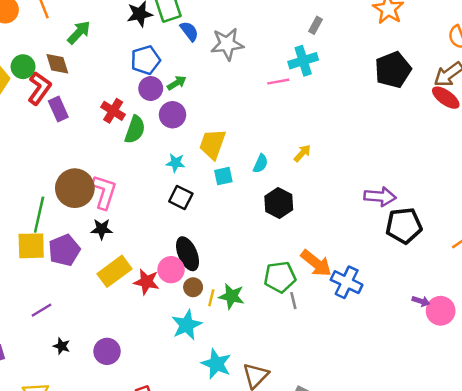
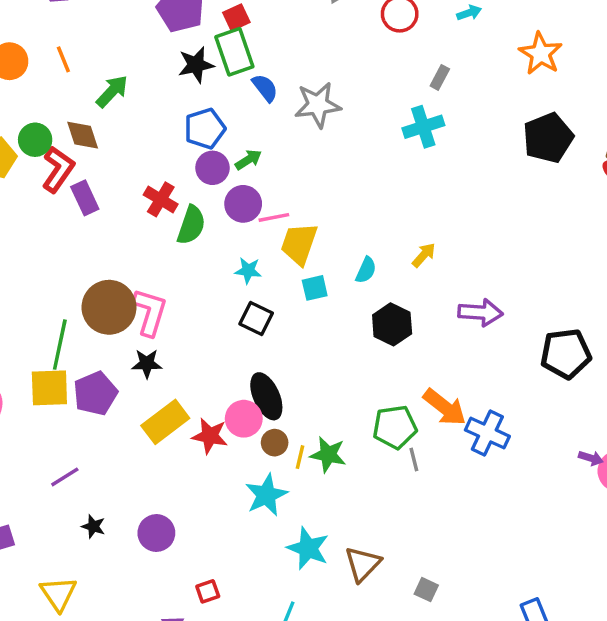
pink line: (278, 82) -> (274, 217), moved
purple arrow: (380, 197) -> (481, 312), moved

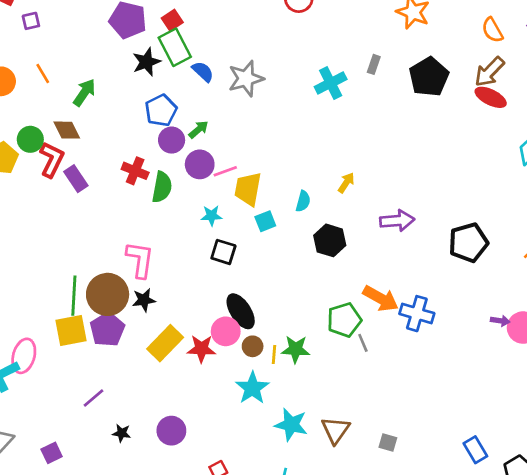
gray rectangle: (440, 77) -> (374, 64), moved
brown circle: (109, 307) -> (108, 294), moved

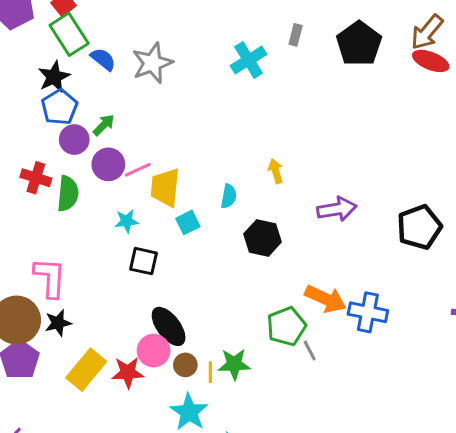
black star: (146, 62) -> (54, 77), moved
yellow arrow: (346, 183) -> (276, 171), turned -45

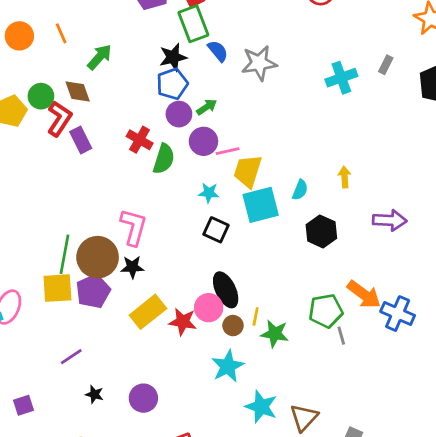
cyan square: (188, 222) -> (261, 205), size x1.8
yellow line: (210, 372) -> (256, 316), moved

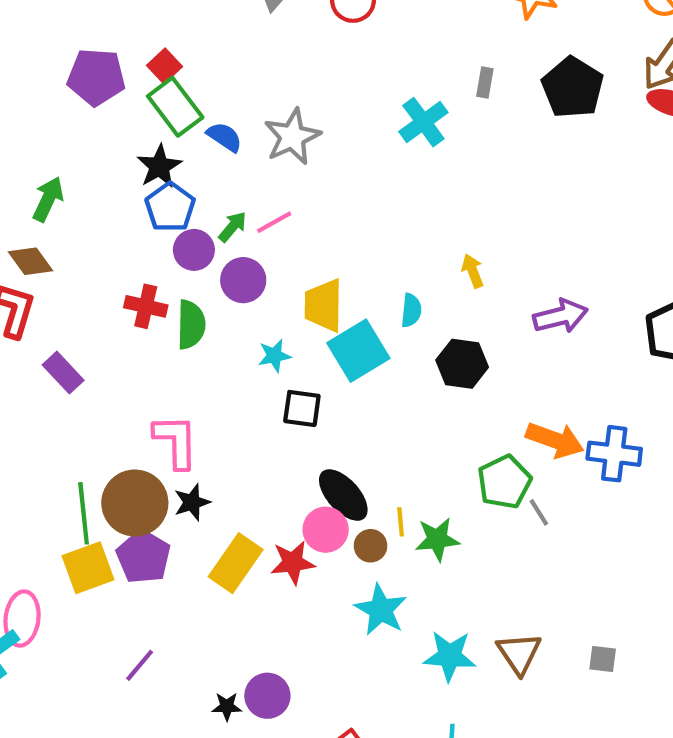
purple rectangle: (81, 140) -> (63, 373), moved
pink line: (228, 151) -> (274, 222), moved
black star: (94, 394) -> (227, 706), moved

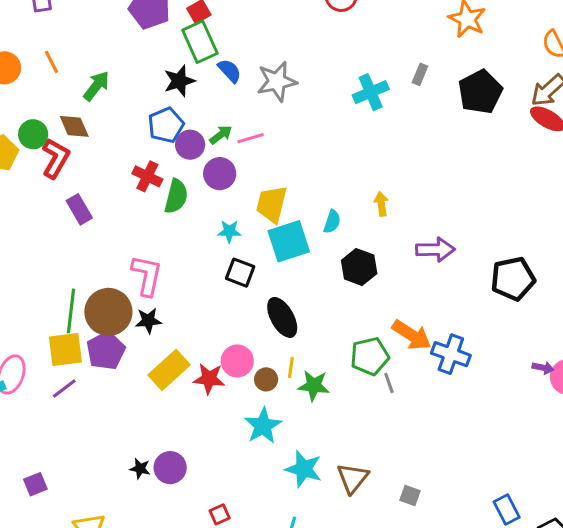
blue pentagon: (170, 207) -> (166, 125), moved
black ellipse: (343, 495) -> (282, 317), moved
purple line: (140, 665) -> (64, 389), moved

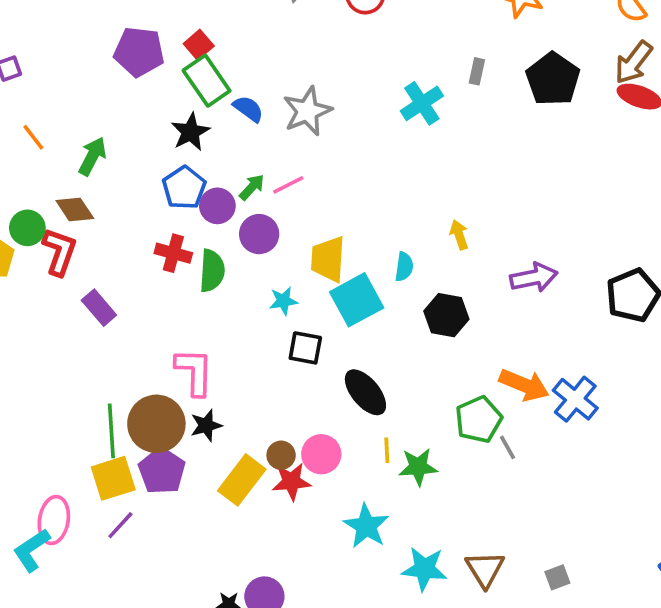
blue cross: (451, 354) -> (575, 399), turned 30
brown circle: (266, 379) -> (281, 455), moved
gray square: (410, 496) -> (557, 577), turned -30

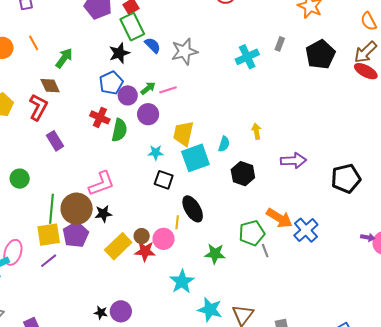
green circle: (27, 228) -> (20, 179), moved
pink L-shape: (194, 372) -> (101, 184), turned 60
yellow line: (387, 450) -> (177, 222), moved

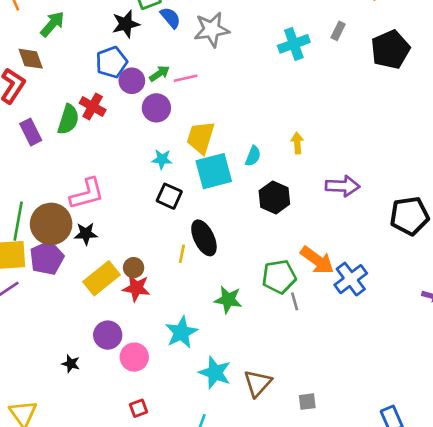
green semicircle: (119, 130) -> (68, 119), moved
pink circle: (164, 239) -> (134, 357), moved
purple circle: (121, 311) -> (108, 335), moved

